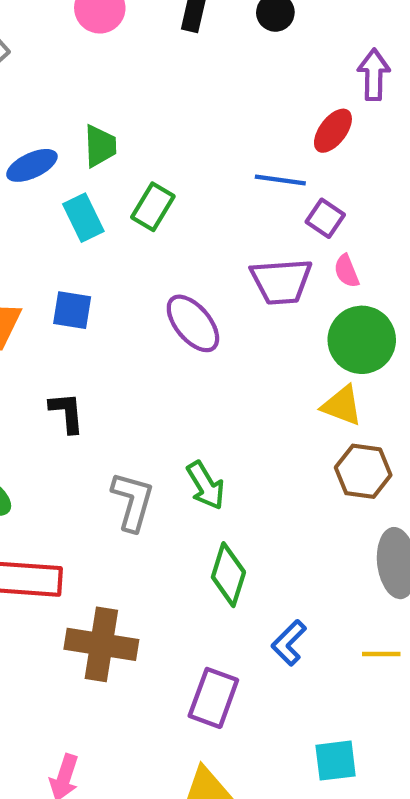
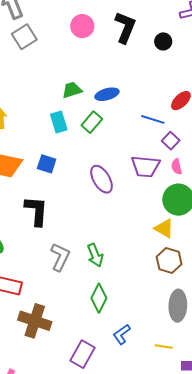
green trapezoid: (100, 146) -> (72, 90), turned -115
blue ellipse: (32, 165) -> (107, 94), moved
black L-shape: (67, 412) -> (36, 211), size x1.5

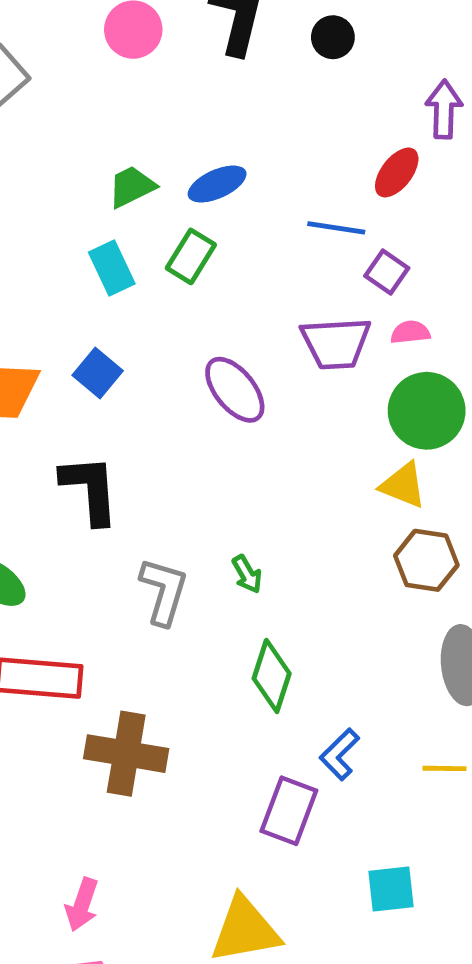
blue square: (47, 164) -> (98, 373), turned 30
pink semicircle: (177, 167) -> (410, 332), turned 105
green arrow: (95, 255) -> (247, 574), size x0.7
purple rectangle: (83, 354) -> (289, 811), moved

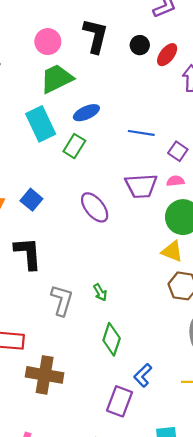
red ellipse: (397, 172) -> (167, 55), moved
green trapezoid: (132, 187) -> (57, 79), moved, size x1.5
cyan rectangle: (112, 268) -> (41, 124), moved, size x1.4
purple square: (387, 272) -> (178, 151), moved

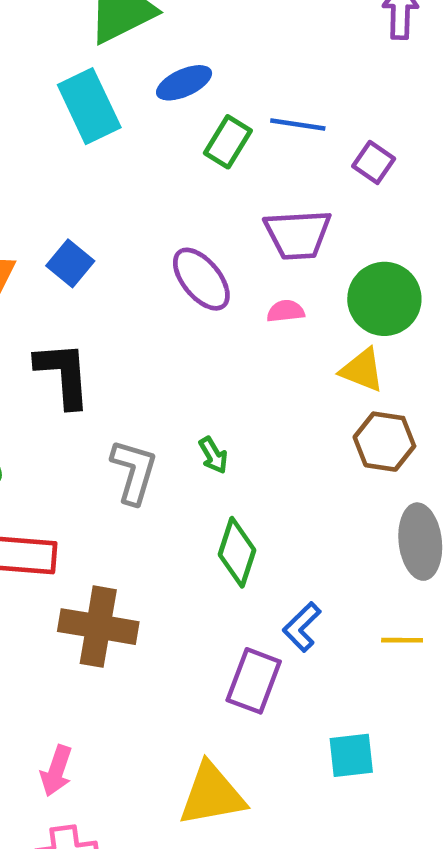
green rectangle: (74, 146) -> (228, 142), moved
pink semicircle: (175, 181) -> (286, 311), moved

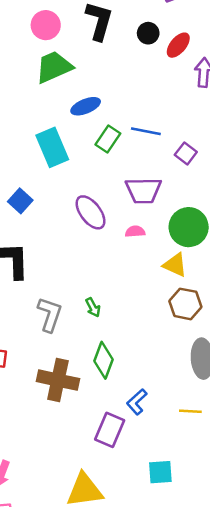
cyan rectangle: (89, 106) -> (52, 147), moved
brown cross: (98, 627) -> (58, 380), moved

